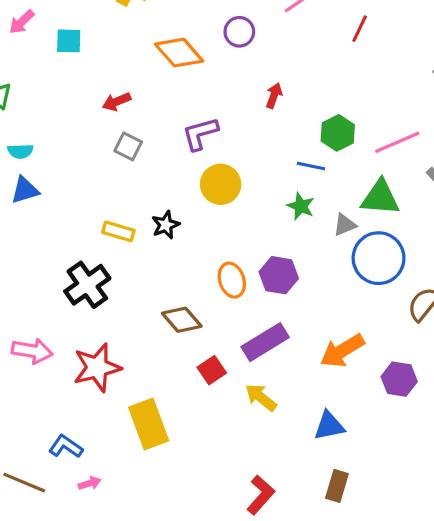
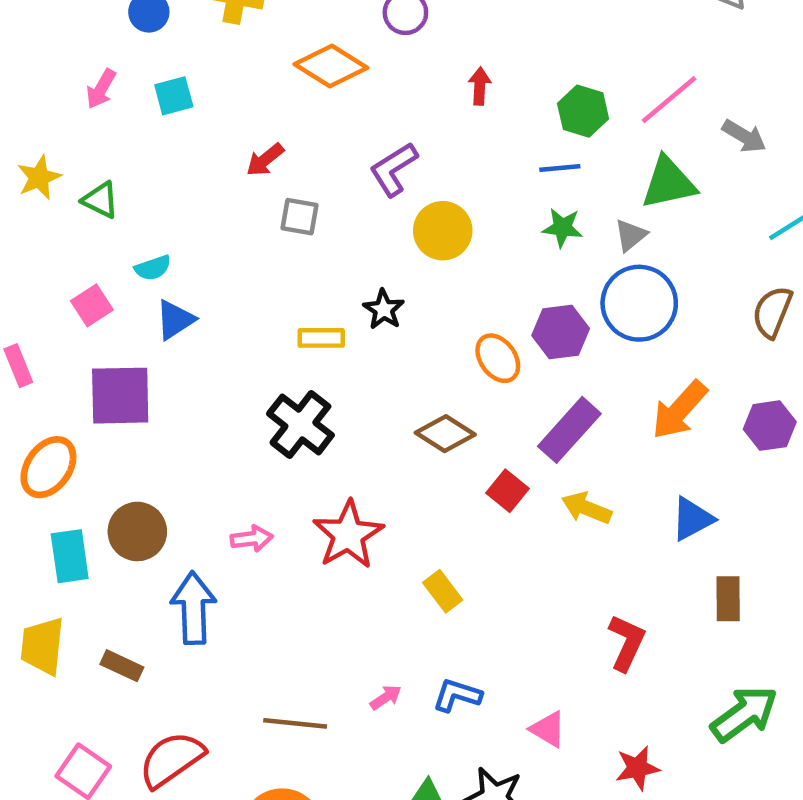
blue circle: (379, 258) -> (639, 303), moved
pink arrow: (32, 351) -> (252, 539), size x0.7
yellow rectangle: (149, 424) -> (443, 591), size x0.6
blue L-shape: (66, 447) -> (457, 695), moved

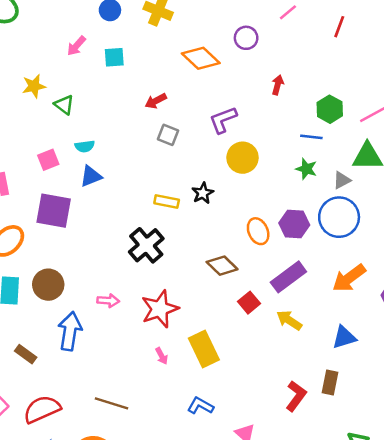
yellow rectangle: (443, 591) -> (204, 349), size x1.6
brown rectangle: (728, 599) -> (330, 382), moved
pink arrow: (386, 697) -> (162, 356), moved, turned 84

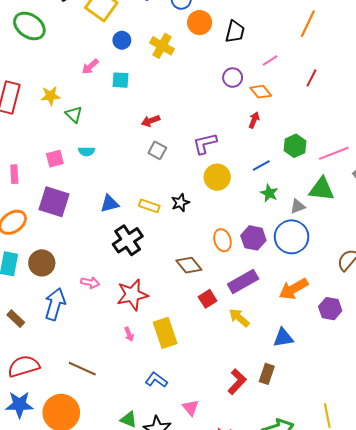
orange diamond: (201, 58) -> (261, 92), moved, size x0.7
blue line: (311, 137) -> (261, 165), moved, turned -42
blue triangle: (91, 176) -> (110, 204), moved

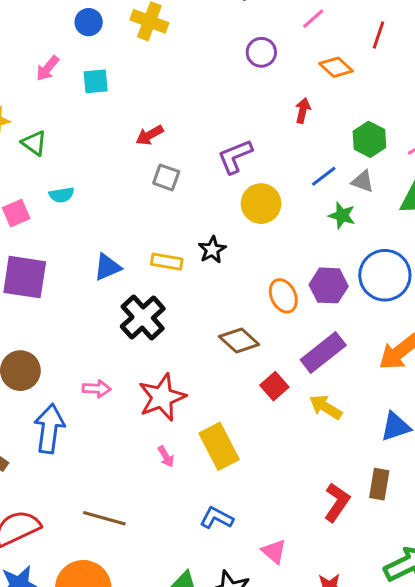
orange diamond: (261, 92) -> (336, 67), moved
gray triangle: (298, 206) -> (363, 181), moved, turned 49

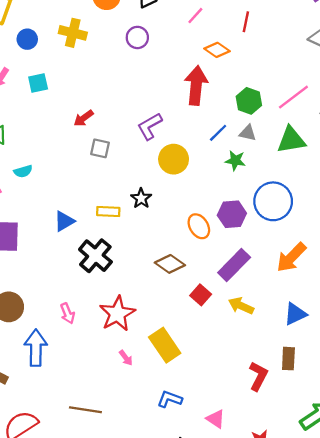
purple circle: (261, 52) -> (137, 37), moved
red arrow: (303, 110) -> (196, 85), size x2.0
pink arrow: (97, 389) -> (67, 313), turned 72

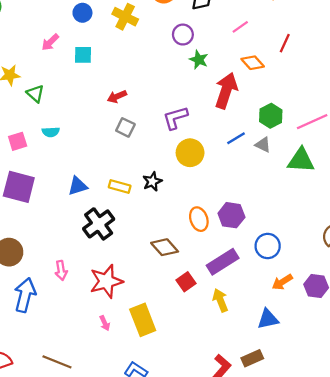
green star: (235, 160) -> (199, 60), moved
blue circle: (273, 201) -> (268, 246), moved, size x0.7
orange arrow: (291, 257) -> (282, 282), moved, size x0.7
yellow arrow: (241, 306) -> (220, 300), turned 30
brown rectangle: (288, 359) -> (252, 358), turned 50

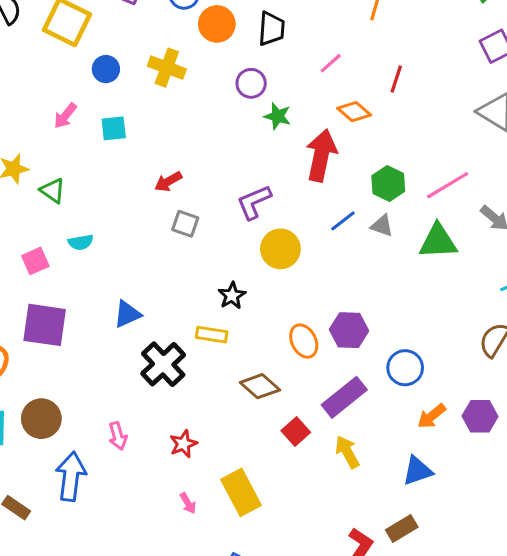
yellow rectangle: (120, 187) -> (212, 335), moved
red star: (106, 281) -> (183, 444), size x0.6

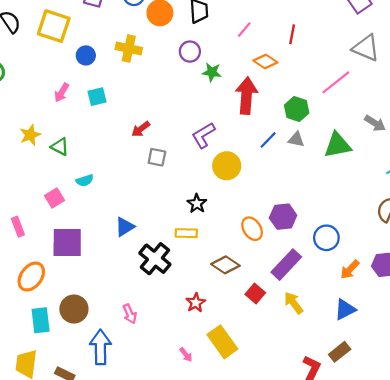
pink line: (448, 185) -> (336, 82), moved
red star: (183, 444) -> (196, 303), moved

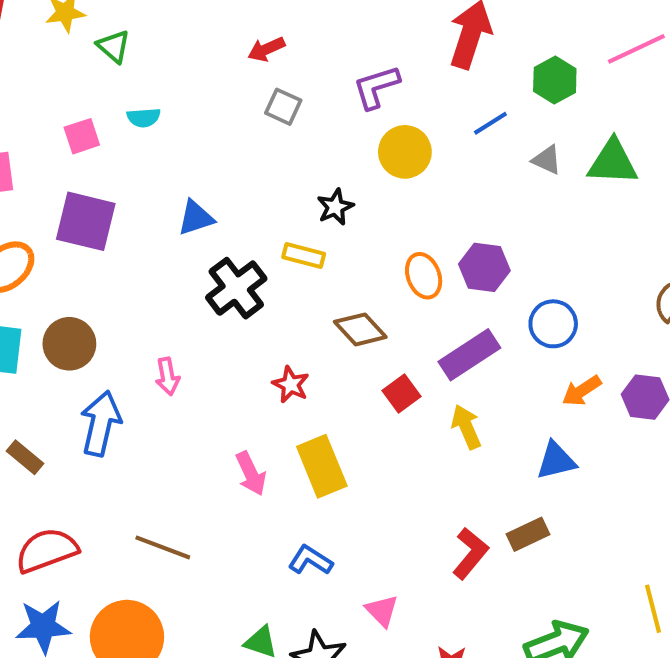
gray triangle: (296, 139) -> (547, 160), moved
red star: (196, 303) -> (291, 384), turned -30
pink arrow: (186, 355) -> (251, 474), size x1.5

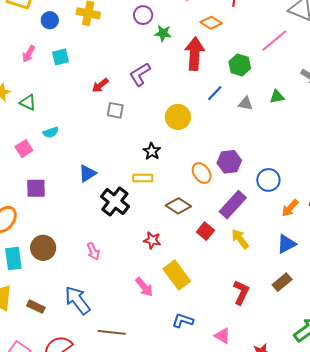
purple L-shape: (376, 87) -> (140, 74), moved
green triangle: (613, 162) -> (277, 97), size x0.6
purple square: (86, 221) -> (36, 188), size x0.7
blue arrow: (101, 423) -> (77, 300), moved, turned -36
red L-shape: (470, 553) -> (241, 292), moved

